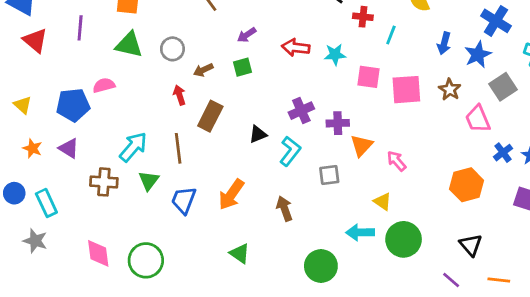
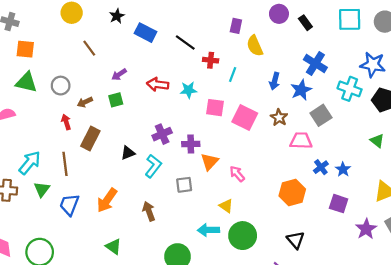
pink square: (406, 90) -> (245, 118), turned 30
pink trapezoid: (478, 119) -> (301, 141), turned 115

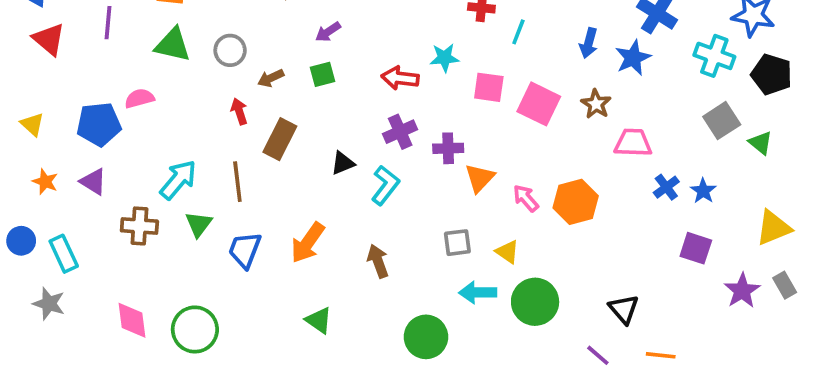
red arrow: (158, 84) -> (400, 78), moved
gray square: (321, 115) -> (722, 121), moved
gray square: (184, 185) -> (457, 243), moved
orange hexagon: (292, 193) -> (576, 202), moved

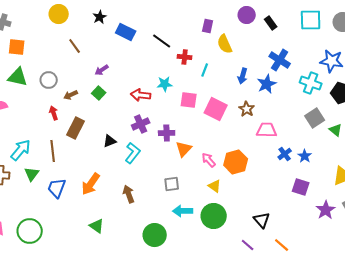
green square: (322, 74) -> (99, 93), turned -32
yellow triangle: (507, 252) -> (215, 186), moved
orange line: (661, 355) -> (282, 245), turned 35

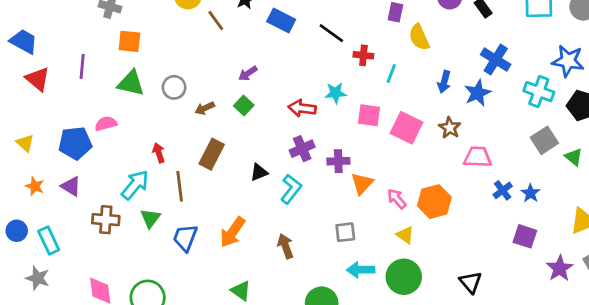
brown line: (75, 46) -> (216, 21), moved
red arrow: (54, 113) -> (159, 153), moved

